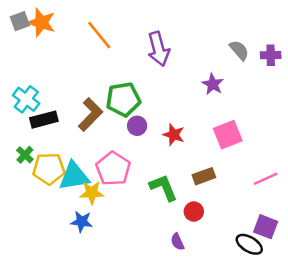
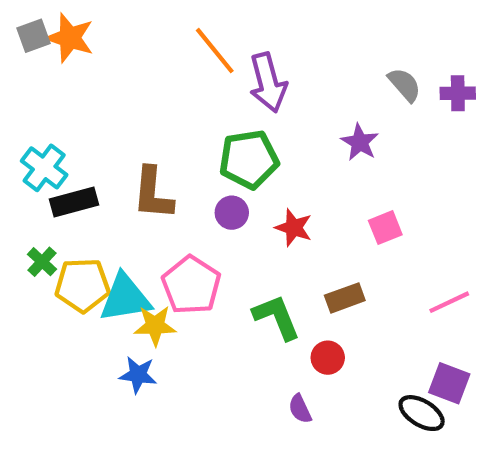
orange line: (99, 35) -> (215, 51), moved
green pentagon: (123, 99) -> (249, 159), moved
brown L-shape: (90, 114) -> (153, 193), turned 140
pink square: (228, 135) -> (385, 228), size x0.7

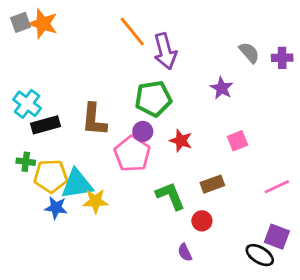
green cross: (42, 262) -> (26, 162), turned -36
pink pentagon: (191, 285) -> (132, 154), moved
blue star: (138, 375) -> (56, 208), moved

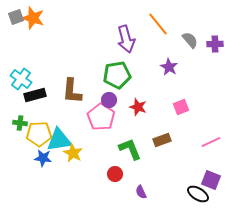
orange line: (132, 32) -> (158, 24), moved
yellow star: (95, 201) -> (73, 153), turned 30
red circle: (202, 221) -> (115, 174), moved

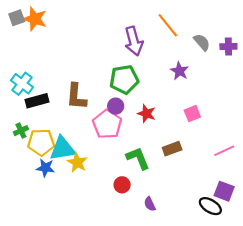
green cross: (20, 123) -> (21, 131), turned -32

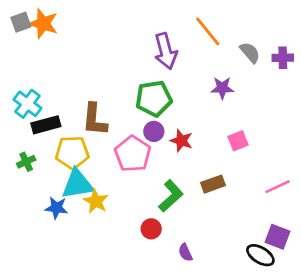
purple star: (179, 71) -> (222, 88), turned -30
purple circle: (116, 106) -> (154, 131), moved
yellow pentagon: (41, 142) -> (72, 153), moved
green L-shape: (138, 158) -> (171, 196), turned 70

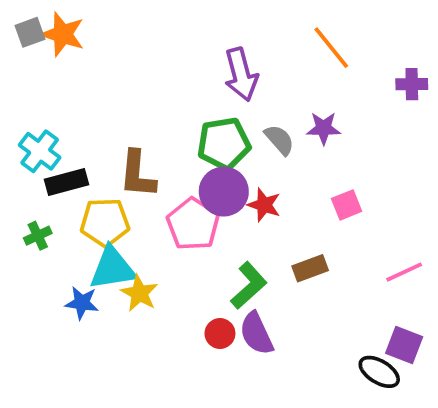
orange line: (208, 31) -> (331, 48), moved
gray semicircle: (250, 52) -> (279, 140), moved
purple circle: (154, 131) -> (224, 192), size x1.6
purple semicircle: (185, 253) -> (256, 333), moved, size x1.6

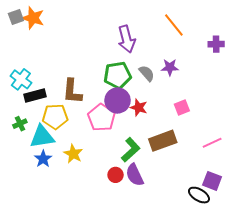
cyan triangle: (113, 268) -> (42, 137), moved
brown rectangle: (310, 268) -> (163, 141), size x1.5
blue star: (82, 303) -> (43, 159), turned 30

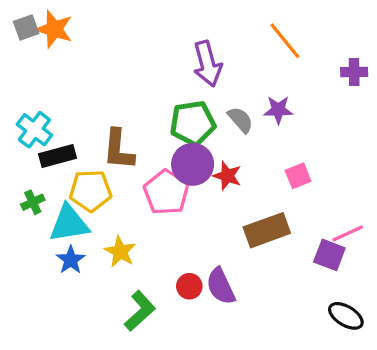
green L-shape: (131, 150) -> (140, 311), moved
purple square: (212, 181) -> (329, 255), moved
black ellipse: (199, 195) -> (346, 316), moved

